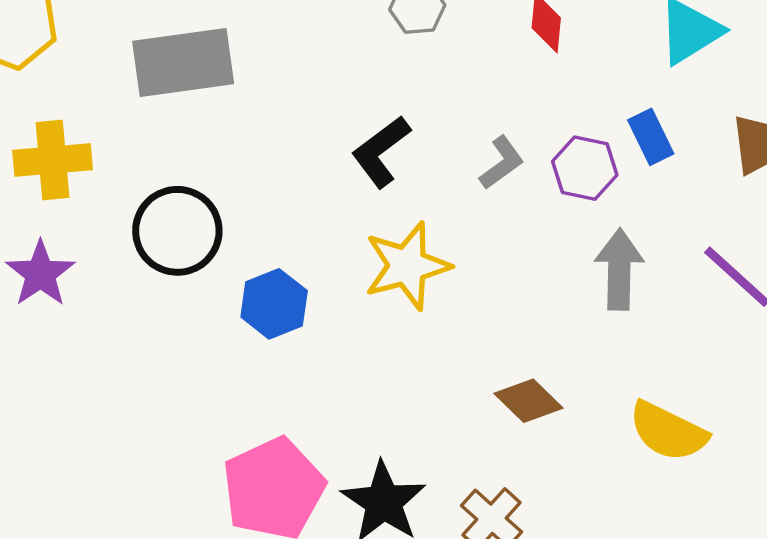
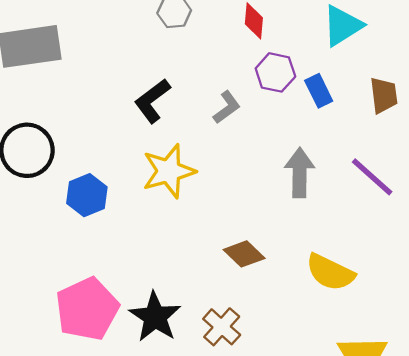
purple hexagon: (585, 168) -> (275, 72), moved

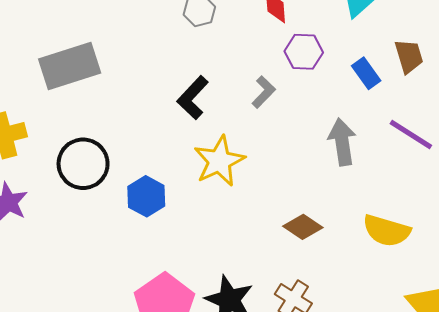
blue rectangle: (319, 91) -> (366, 73), moved

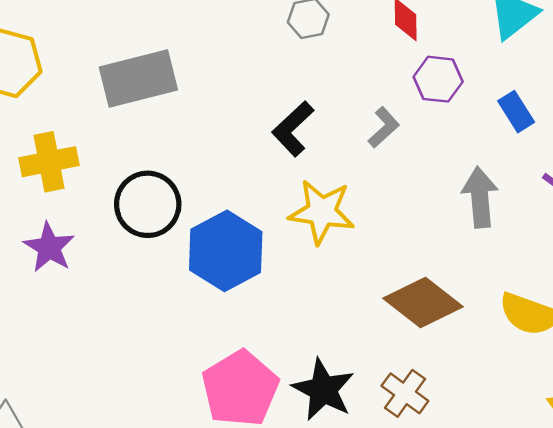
yellow star: (219, 161) -> (322, 212), turned 30
blue hexagon: (146, 196) -> (226, 251), size x1.5
brown diamond: (303, 227) -> (423, 302), size x1.5

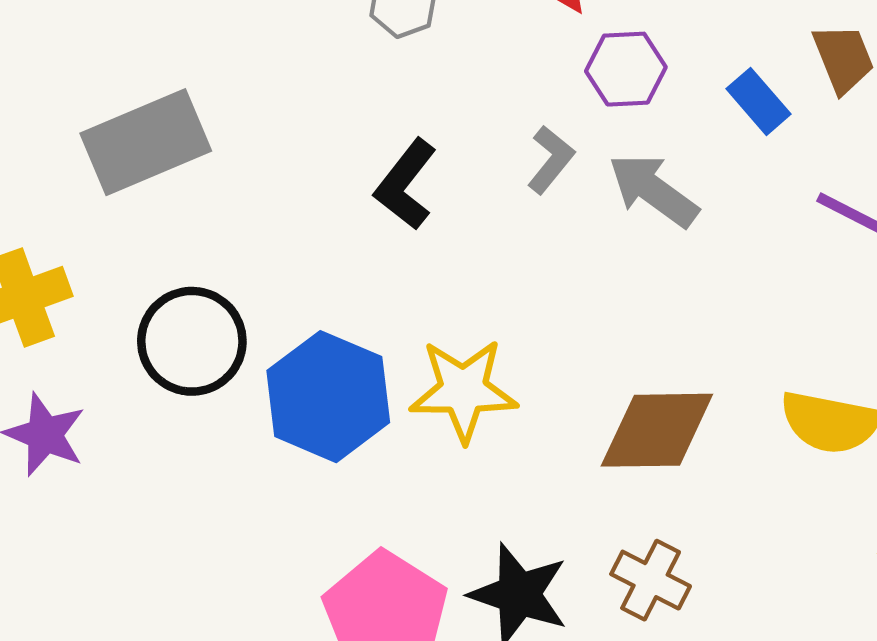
gray arrow: (480, 197) -> (653, 190), moved, turned -40
yellow star: (322, 212) -> (463, 390), moved
brown diamond: (423, 302) -> (657, 430), turned -30

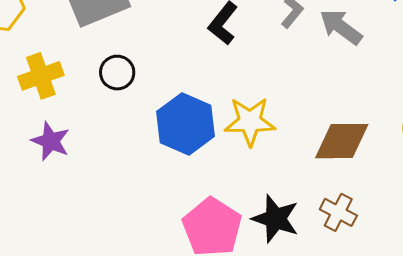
black circle: (192, 341) -> (117, 73), moved, size x0.7

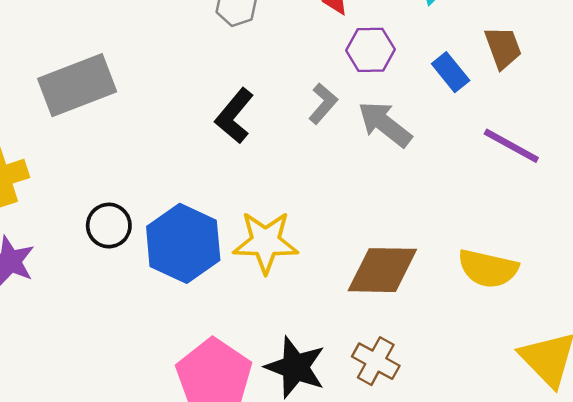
black circle: (117, 73) -> (109, 226), moved

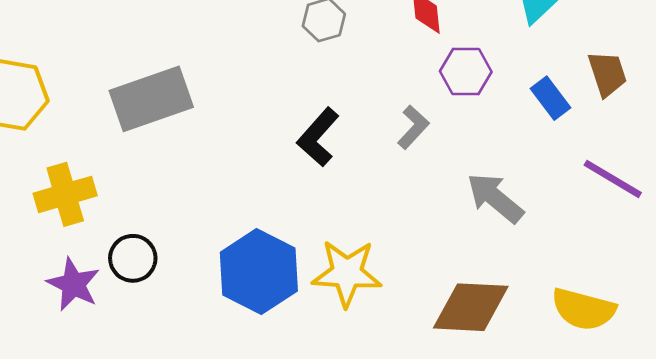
gray arrow: (385, 124) -> (495, 198), moved
black circle: (109, 226) -> (133, 258), moved

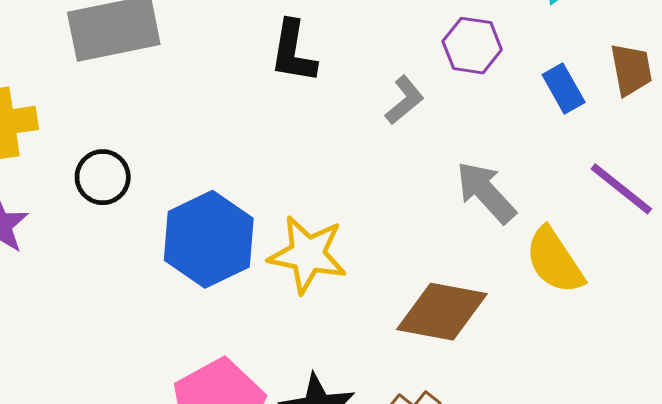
black L-shape: (318, 137) -> (293, 52), moved, turned -40
black circle: (133, 258) -> (103, 177), moved
yellow semicircle: (583, 309) -> (554, 261), moved, turned 34

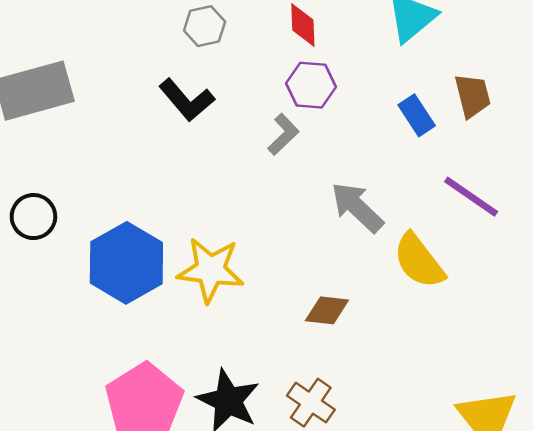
purple hexagon: (472, 46) -> (311, 85), moved
black L-shape: (293, 52) -> (187, 100), turned -46
brown diamond: (442, 312) -> (327, 310), size x0.6

